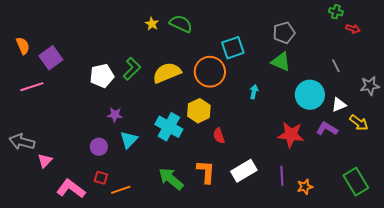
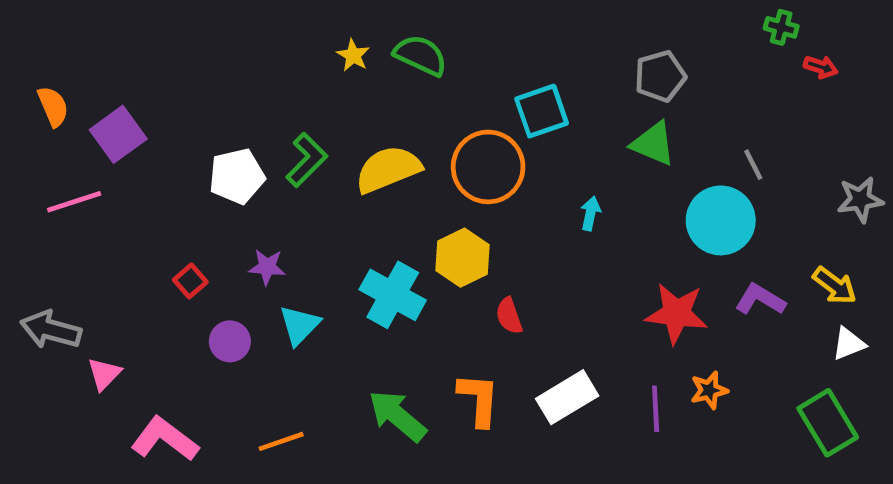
gray line: (336, 66) -> (753, 165), moved
white triangle: (339, 105) -> (849, 344), moved
red square: (101, 178) -> (190, 281), moved, turned 32
orange star: (305, 187) -> (709, 390), moved

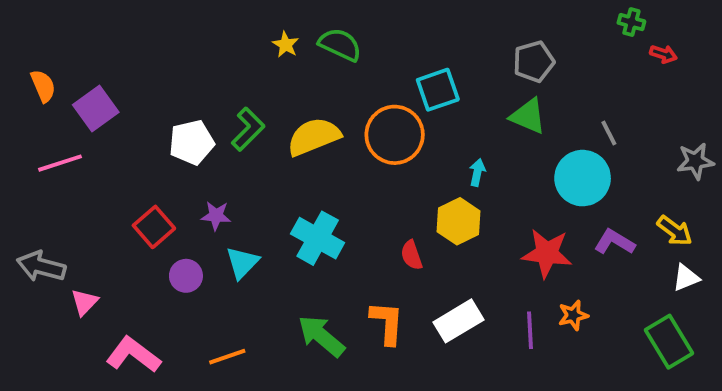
yellow hexagon: (462, 258) -> (459, 221), moved
red square: (190, 281) -> (154, 227), size x1.5

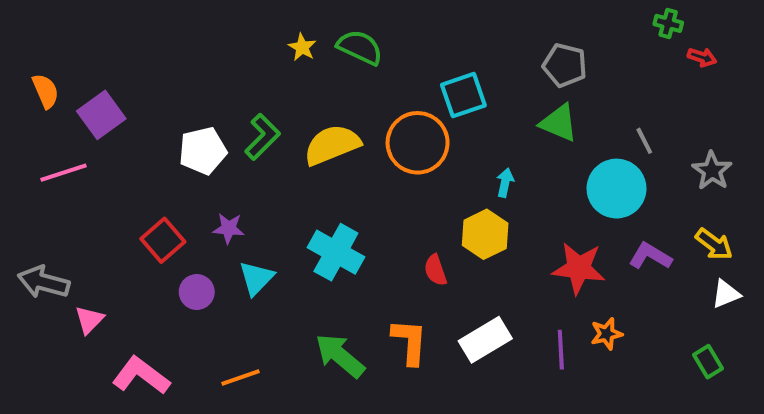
gray pentagon: (534, 62) -> (565, 65), turned 30
gray star: (695, 161) -> (712, 171), moved, turned -30
green rectangle: (669, 342) -> (708, 362), size x0.6

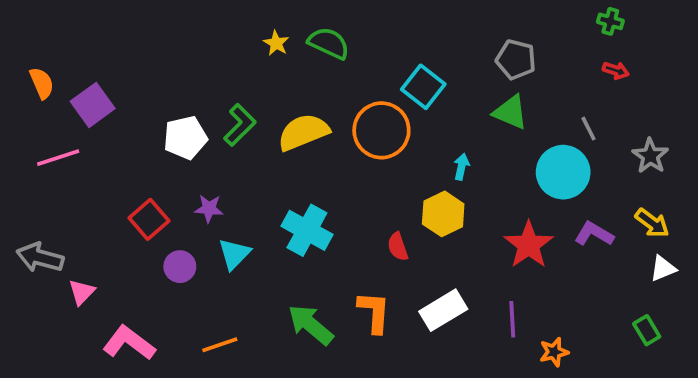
red arrow: (702, 57) -> (616, 70), moved
cyan square: (463, 95) -> (423, 87), turned -33
red star: (579, 268) -> (529, 245), turned 30
orange star: (607, 334) -> (554, 352), moved

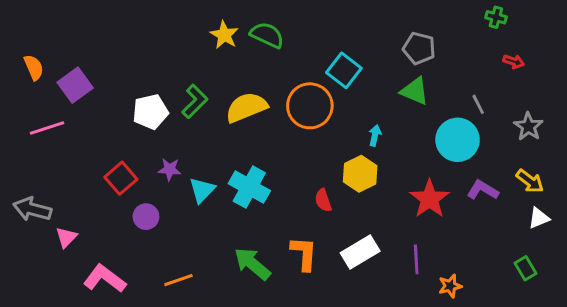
yellow star: (276, 43) -> (224, 35), size x1.4
red arrow: (616, 70) -> (514, 62), moved
cyan triangle: (234, 254) -> (202, 190), moved

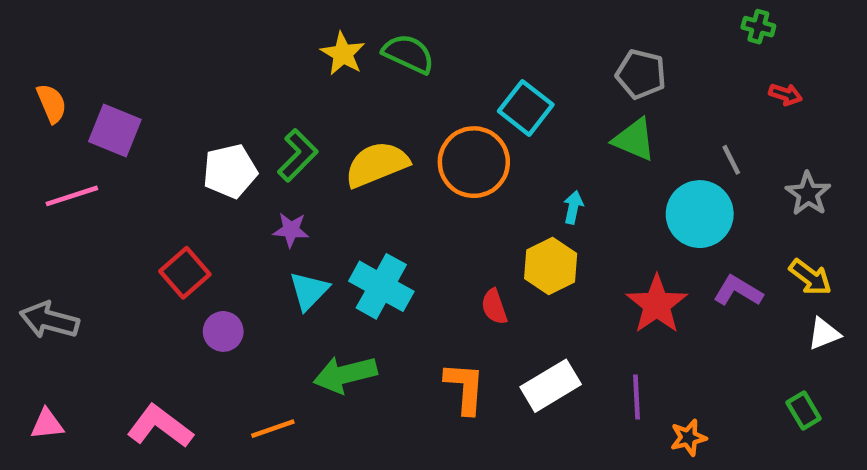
purple square: (75, 85) -> (115, 130), turned -32
purple star: (170, 169) -> (291, 230), moved
pink triangle: (66, 237) -> (47, 424), moved, turned 40
green arrow: (252, 264) -> (345, 374), moved, turned -54

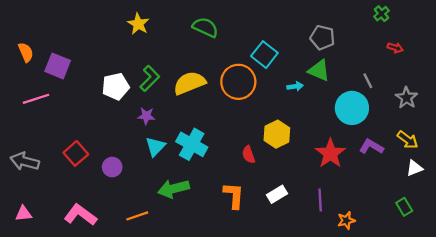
green cross: (758, 27) -> (381, 14), turned 35
yellow star: (343, 54) -> (138, 24), moved
cyan arrow: (573, 207) -> (295, 86), moved, turned 70
red square: (185, 273) -> (76, 153), moved
white rectangle: (551, 386) -> (277, 194), size x0.7

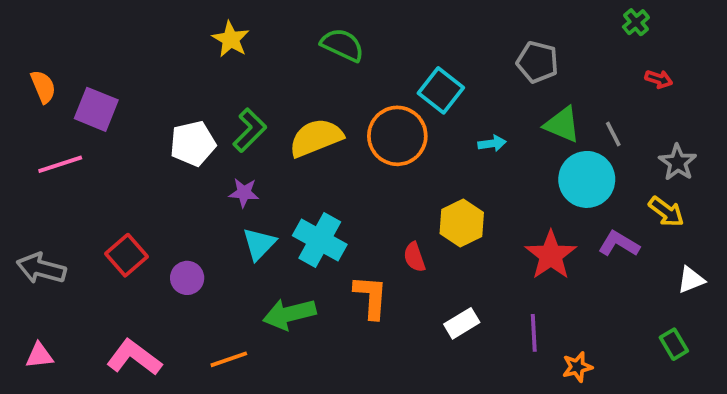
green triangle: (319, 70) -> (562, 124), moved
yellow arrow: (408, 140) -> (666, 212), moved
orange L-shape: (234, 195) -> (371, 297), moved

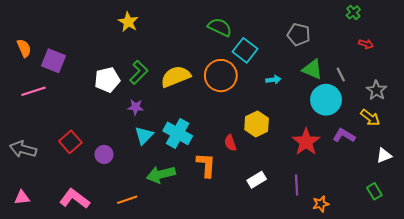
green semicircle: (342, 45) -> (220, 27), moved

